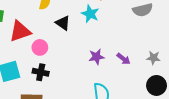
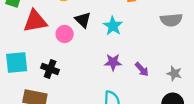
cyan star: (90, 14) -> (113, 26), moved
pink circle: (40, 47) -> (65, 34), moved

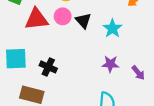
pink circle: (65, 34) -> (63, 16), moved

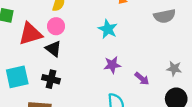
black triangle: (83, 21) -> (53, 49), moved
purple arrow: (138, 73) -> (142, 79), moved

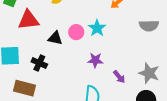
pink circle: (56, 26) -> (76, 32), moved
black triangle: (53, 49) -> (55, 38), moved, turned -35
gray star: (174, 69) -> (149, 73), size x1.5

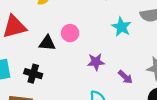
cyan star: (97, 28) -> (121, 27), moved

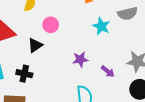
pink circle: (70, 33) -> (51, 25), moved
black triangle: (47, 43) -> (35, 45), turned -35

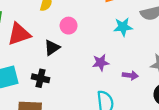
cyan star: (101, 26) -> (123, 27), turned -30
purple arrow: (108, 71) -> (130, 75), turned -32

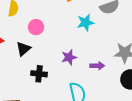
black cross: (40, 78) -> (39, 74), moved

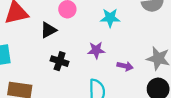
cyan star: (86, 23) -> (110, 18), moved

